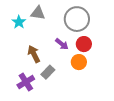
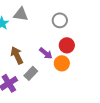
gray circle: (77, 19) -> (60, 20), size x0.6
purple arrow: (62, 44) -> (46, 53), moved

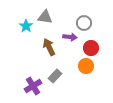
purple arrow: (46, 53) -> (70, 37), moved, turned -32
brown arrow: (17, 55) -> (49, 47), moved

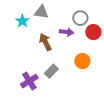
red circle: (91, 48) -> (93, 32), moved

